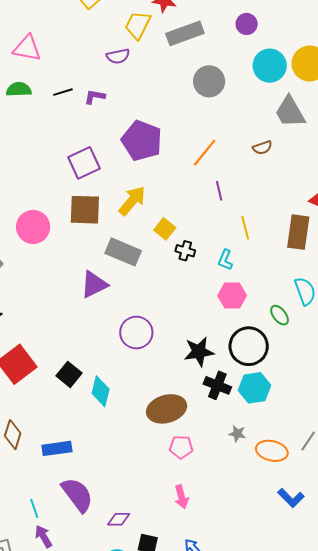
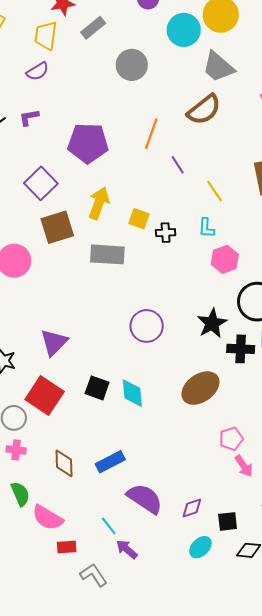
gray rectangle: (185, 33) -> (93, 28), size x0.7
brown semicircle: (262, 148) -> (204, 110), size x1.8
purple triangle: (94, 284) -> (54, 342), moved
pink pentagon: (181, 447) -> (231, 439), moved

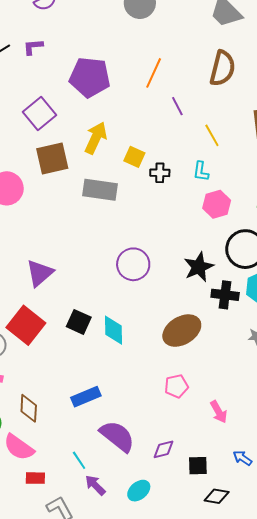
brown semicircle: (204, 110) -> (222, 68), moved, turned -42
pink pentagon: (231, 439) -> (176, 386), moved
brown diamond: (64, 463) -> (29, 408), moved
cyan ellipse: (200, 547) -> (139, 491), moved

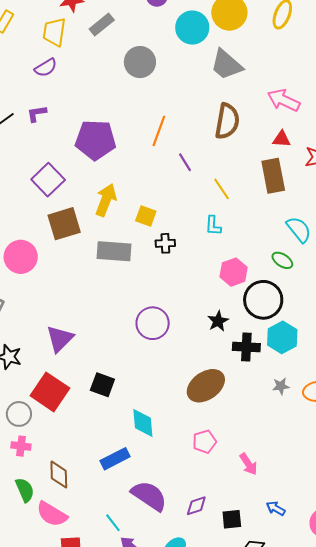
black cross: (160, 173) -> (165, 243), moved
pink hexagon: (217, 204) -> (234, 272), moved
black star: (199, 267) -> (218, 321), size x0.7
cyan diamond: (114, 330) -> (143, 423), moved

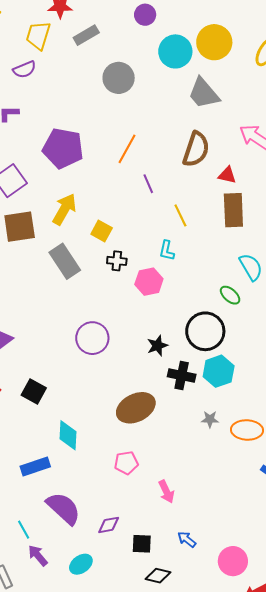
red triangle: (282, 139) -> (227, 175), moved
gray rectangle: (114, 251) -> (65, 261), turned 44
pink hexagon: (234, 272) -> (149, 282), moved

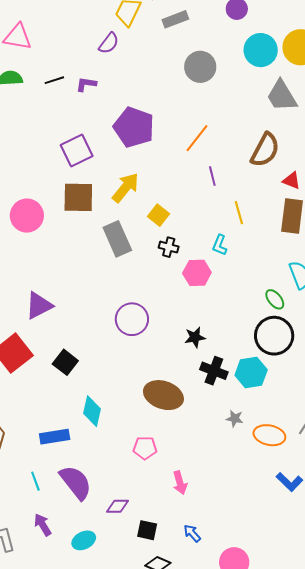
purple semicircle: (24, 70) -> (109, 43), turned -40
black circle: (205, 331) -> (274, 336), moved
brown ellipse: (136, 408) -> (163, 395), turned 36
cyan line: (24, 530) -> (35, 481), moved

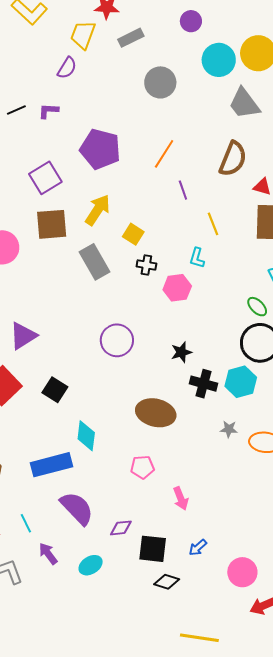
blue rectangle: (55, 437) -> (51, 465), size x1.4
cyan line: (35, 481) -> (26, 523), moved
black square: (147, 530) -> (153, 549), size x1.4
blue arrow: (192, 533) -> (198, 548), turned -84

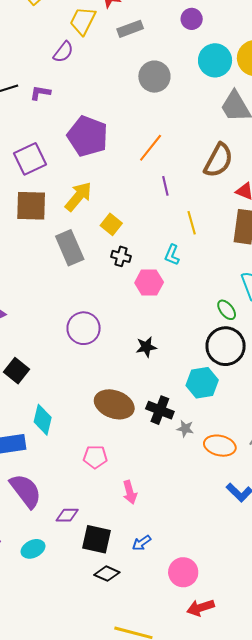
black cross: (204, 384) -> (160, 410), moved

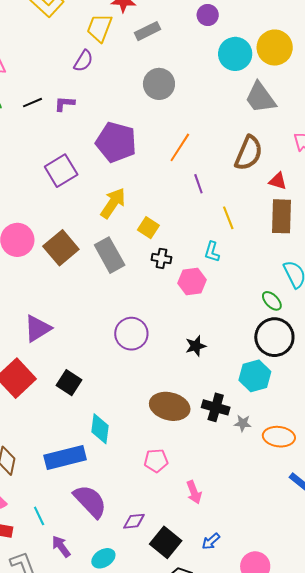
gray circle: (154, 77) -> (159, 84), moved
brown square: (31, 206) -> (61, 248), moved, turned -36
black square: (96, 539) -> (166, 542), turned 32

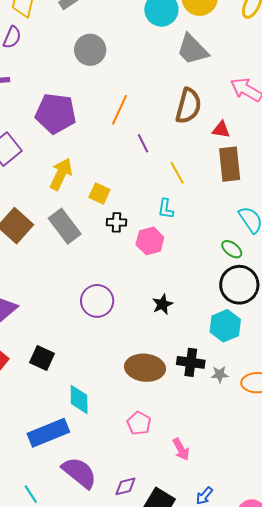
pink pentagon: (156, 461) -> (139, 423), turned -30

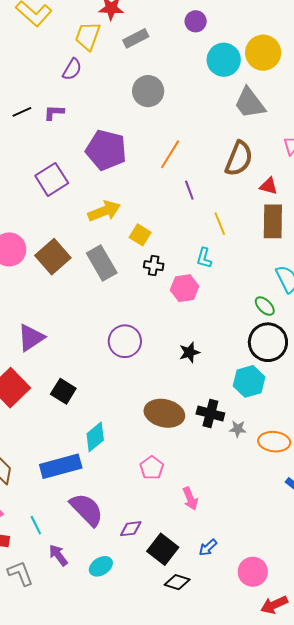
yellow arrow: (61, 174) -> (104, 211), turned 36
cyan diamond: (79, 399) -> (95, 437), turned 44

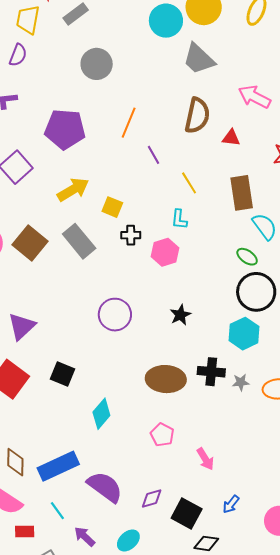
brown rectangle: (273, 221) -> (242, 193), moved
blue rectangle: (61, 466) -> (58, 466), moved

